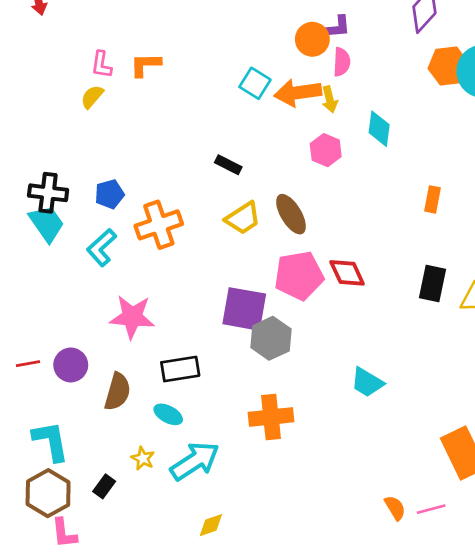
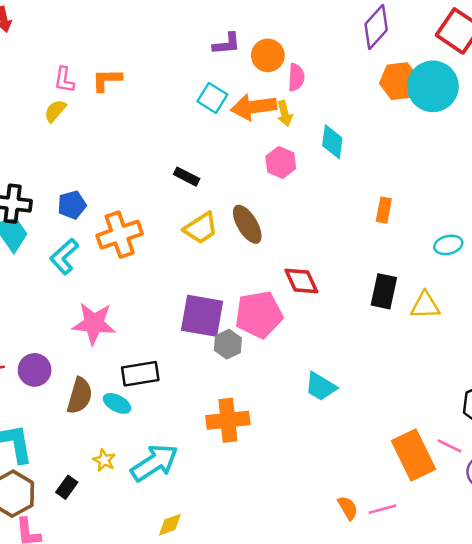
purple L-shape: (336, 27) -> (227, 44), moved
pink pentagon: (299, 276) -> (259, 314), moved
gray hexagon: (271, 338) -> (228, 344), size x0.7
cyan ellipse: (168, 414) -> (117, 403), moved

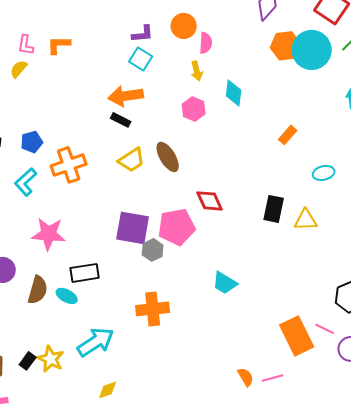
purple L-shape: (227, 44) -> (143, 34), moved
orange arrow: (254, 107) -> (126, 96), moved
orange rectangle: (384, 210) -> (288, 135), moved, turned 30
yellow star: (104, 460) -> (51, 359), moved, size x1.5

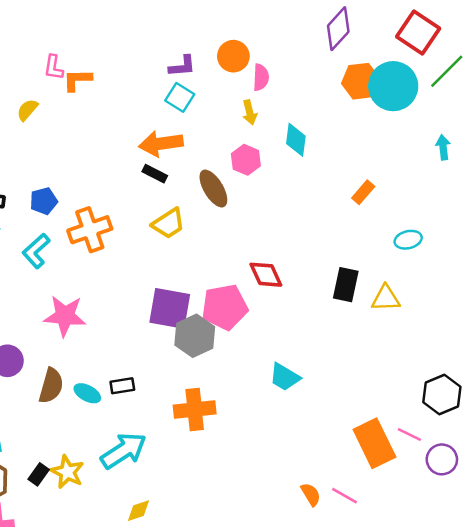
pink L-shape: (26, 45) -> (54, 67), moved
brown ellipse: (168, 157) -> (213, 189), moved
gray hexagon: (153, 250) -> (195, 336), size x1.5
black rectangle: (85, 273) -> (122, 386), moved, size x0.7
pink line: (273, 378) -> (344, 496), turned 45

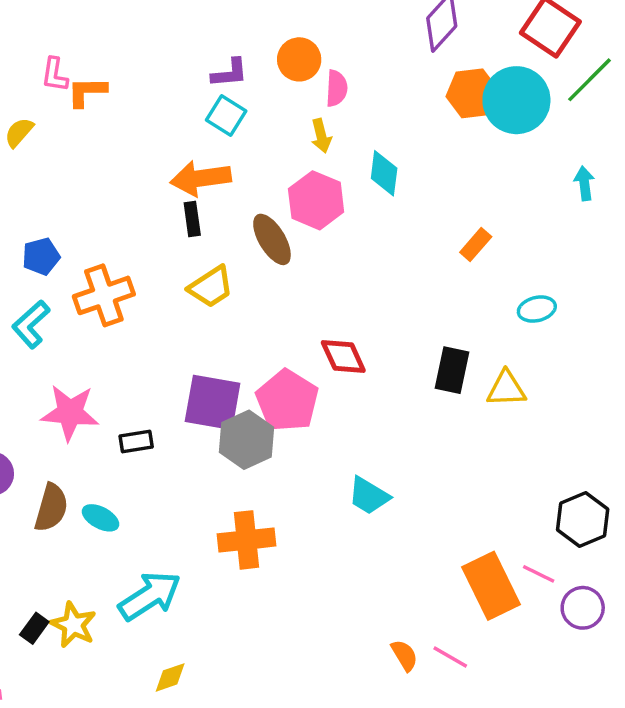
pink hexagon: (246, 160) -> (316, 200), size x1.4
black rectangle: (155, 174) -> (192, 219), turned 55
pink pentagon: (225, 307) -> (287, 401), turned -30
black rectangle: (122, 386) -> (136, 441), moved

